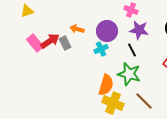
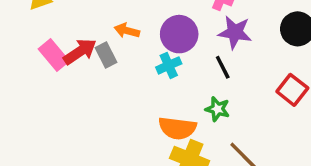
green star: (129, 74) -> (217, 109), size x0.6
orange semicircle: (106, 85) -> (177, 128), turned 80

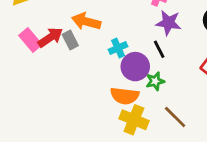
orange arrow: (127, 31) -> (86, 21), size x1.5
purple circle: (179, 34) -> (135, 67), moved
green star: (217, 109) -> (155, 81), turned -30

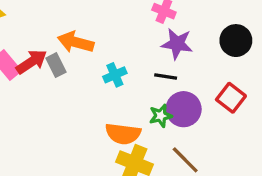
black line: (159, 49) -> (166, 76), turned -54
purple circle: (135, 67) -> (184, 109), moved

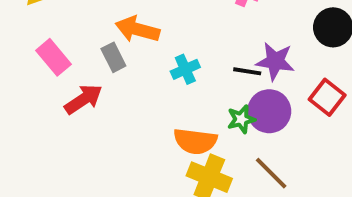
purple star: (177, 44) -> (275, 61), moved
red arrow: (31, 62) -> (83, 99), moved

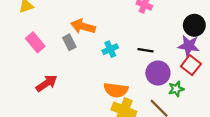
purple star: (275, 61) -> (189, 46), moved
red arrow: (83, 99) -> (47, 83), moved
green star: (241, 119) -> (176, 89), moved

